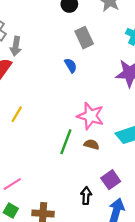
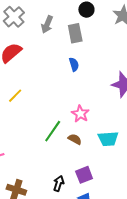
gray rectangle: (84, 38) -> (75, 33), moved
gray arrow: (16, 46) -> (47, 24), moved
pink star: (91, 116) -> (80, 114), size x0.7

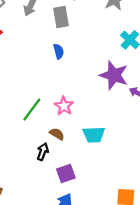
green line: (53, 131) -> (32, 110), moved
black arrow: (59, 183) -> (43, 152), moved

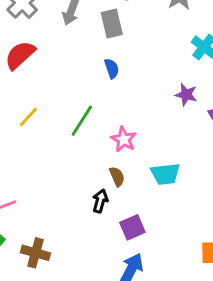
purple star: (114, 75) -> (186, 95), size x0.6
green line: (32, 110) -> (82, 121), moved
brown semicircle: (57, 134) -> (117, 177), turned 40

